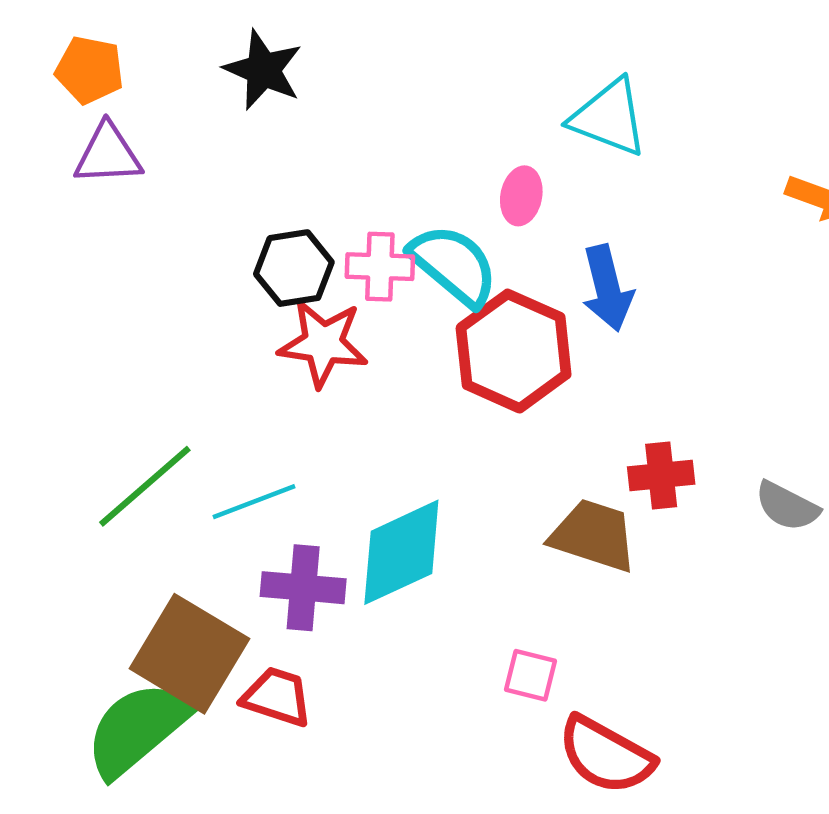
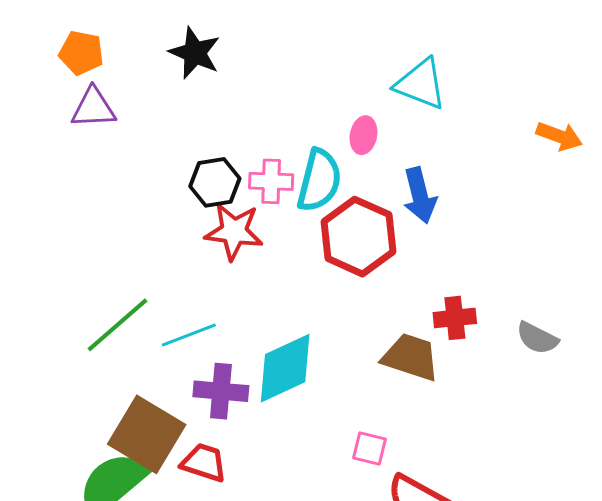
cyan semicircle: (454, 265) -> (319, 180), turned 64

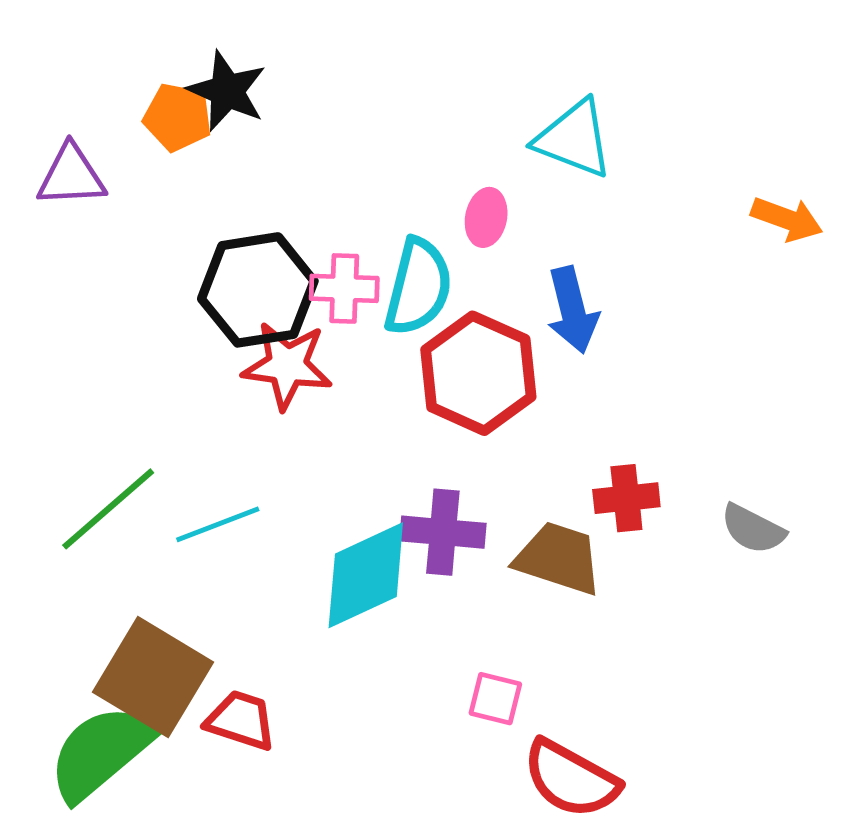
orange pentagon: (81, 53) -> (178, 117), moved
black hexagon: (215, 182) -> (258, 290), size x1.5
purple cross: (221, 391) -> (443, 532), moved

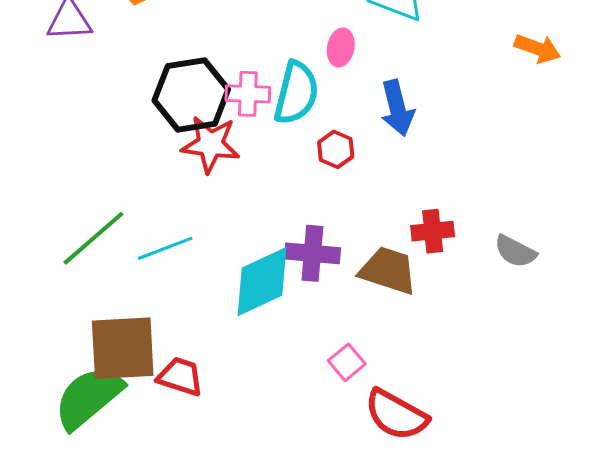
red hexagon: (478, 373) -> (336, 149), size x0.5
brown square: (153, 677) -> (123, 348), turned -34
pink square: (495, 699) -> (347, 362), turned 36

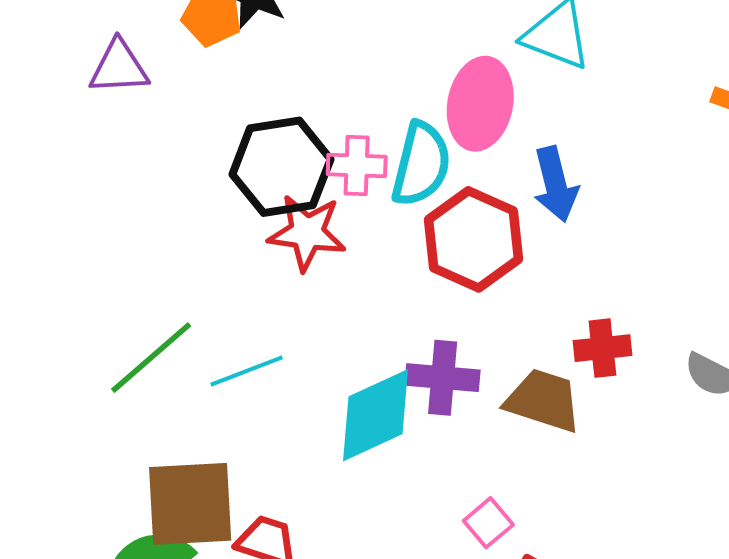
pink ellipse: (341, 47) -> (480, 104), size x1.8
red hexagon: (336, 149) -> (473, 239), size x2.0

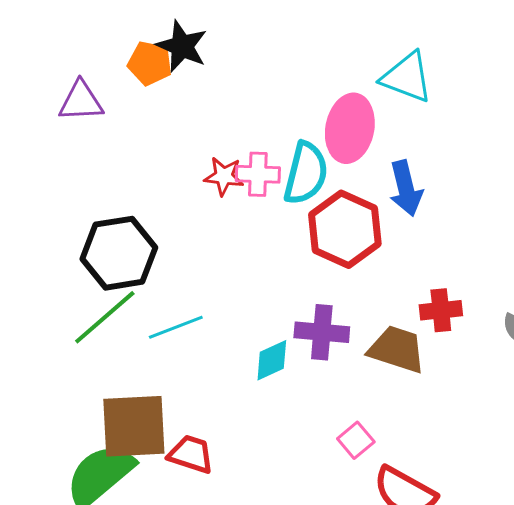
black hexagon: (281, 167) -> (119, 253), moved
red star: (307, 233) -> (224, 176), moved, size x0.7
cyan diamond: (375, 415) -> (272, 360), size x0.6

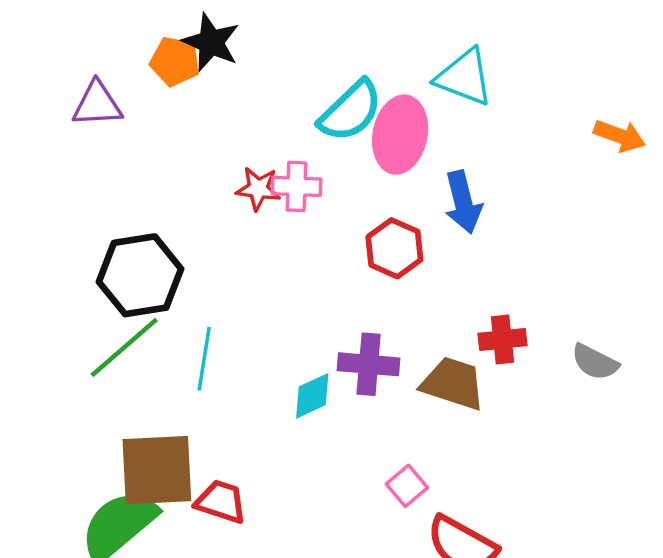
cyan semicircle: (306, 173) -> (351, 111), moved, turned 32
red hexagon: (345, 229) -> (394, 248), size x0.7
cyan line: (176, 327) -> (204, 359), turned -60

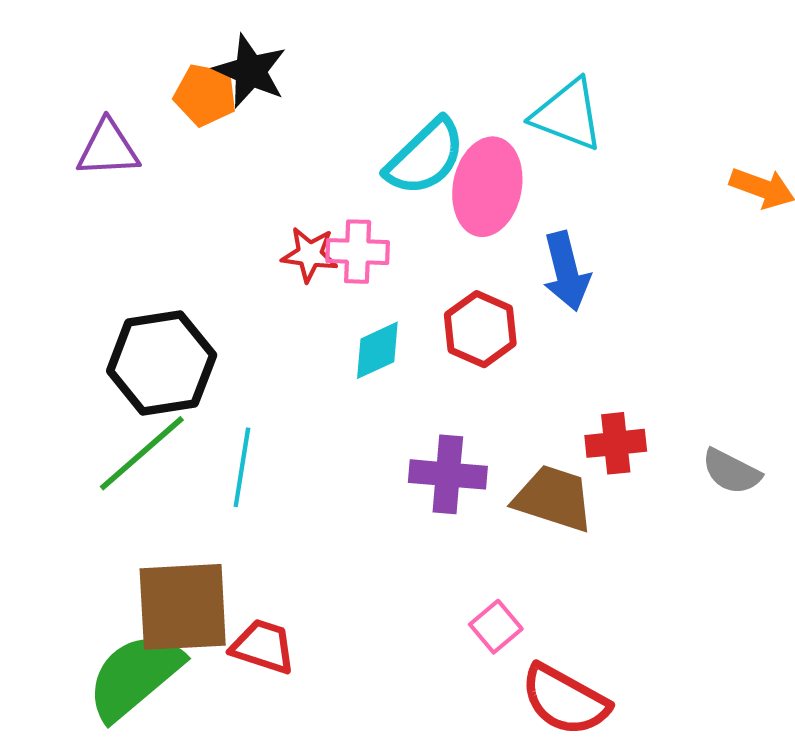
cyan diamond: (312, 396) -> (377, 350), moved

